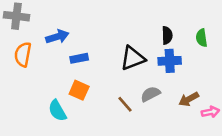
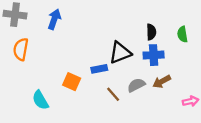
blue arrow: (57, 37) -> (54, 19), moved, turned -54
blue rectangle: (79, 58) -> (99, 69), moved
brown arrow: (189, 99) -> (162, 82), moved
cyan semicircle: (57, 111) -> (40, 100), moved

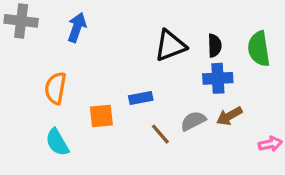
green semicircle: (182, 34) -> (259, 49), size x1.5
orange semicircle: (21, 49) -> (56, 88), moved
black triangle: (120, 53) -> (170, 46), moved
orange square: (72, 82) -> (101, 116), turned -30

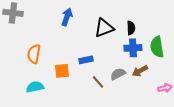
blue arrow: (77, 27) -> (67, 17), moved
green semicircle: (259, 49) -> (157, 47), moved
cyan semicircle: (57, 142) -> (35, 87), turned 108

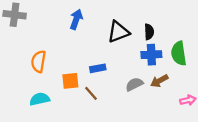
brown line: (98, 82) -> (91, 93), moved

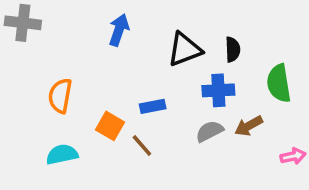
blue cross: (151, 55) -> (218, 90), moved
orange square: (70, 81) -> (110, 126), turned 36

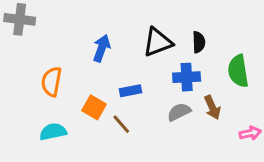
blue arrow: (119, 30) -> (102, 48), moved
brown arrow: (249, 126) -> (212, 107), turned -85

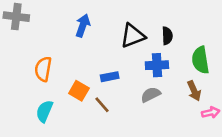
blue arrow: (102, 48) -> (83, 26), moved
brown arrow: (212, 107) -> (194, 91), moved
cyan semicircle: (53, 132) -> (44, 111), turned -55

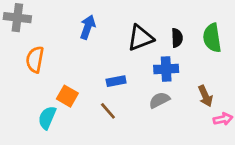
green semicircle: (200, 60) -> (212, 38), moved
orange semicircle: (43, 69) -> (35, 60), moved
orange square: (79, 91) -> (67, 96), moved

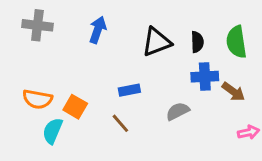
gray cross: (17, 18) -> (37, 25), moved
orange semicircle: (35, 60) -> (37, 99), moved, turned -90
blue cross: (166, 69) -> (205, 77), moved
brown arrow: (205, 96) -> (233, 92), moved, turned -30

